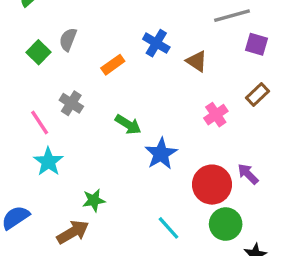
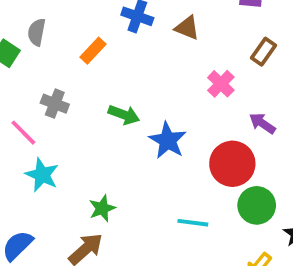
purple arrow: (248, 174) -> (262, 123), moved
cyan line: (168, 228) -> (193, 223), turned -30

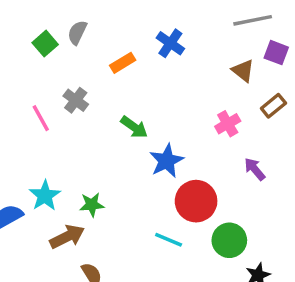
brown triangle: (187, 28) -> (243, 71), moved
red circle: (232, 164) -> (196, 201), moved
cyan star: (42, 175) -> (45, 196), moved

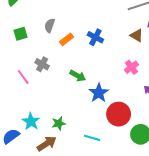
gray semicircle: (77, 32) -> (50, 25), moved
blue cross: (170, 43) -> (95, 37), moved
green square: (45, 44) -> (21, 34), turned 32
cyan line: (169, 240) -> (92, 138), moved

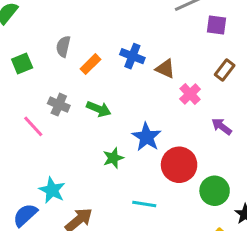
brown triangle: (137, 36) -> (165, 69), moved
green arrow: (78, 76) -> (99, 109), moved
green star: (59, 123) -> (113, 158), moved

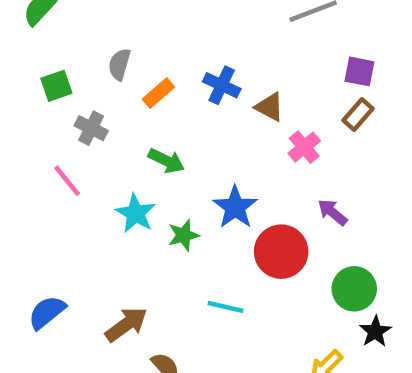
purple square: (216, 25) -> (359, 71), moved
gray cross: (59, 105) -> (91, 128), moved
purple arrow: (222, 126) -> (333, 212), moved
cyan star: (52, 190) -> (136, 213), moved
green circle: (215, 191) -> (354, 289), moved

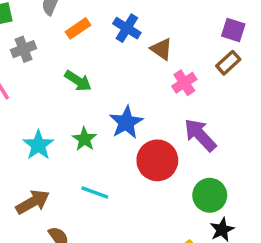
gray cross: (91, 128) -> (23, 49), turned 35
purple arrow: (333, 212) -> (200, 135), size x1.5
cyan star: (136, 213) -> (38, 145), moved
green star: (184, 235) -> (84, 139), turned -30
cyan line: (226, 307) -> (95, 193), moved

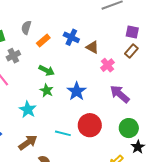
green star: (84, 139) -> (47, 90), moved
red circle: (157, 160) -> (90, 125), moved

